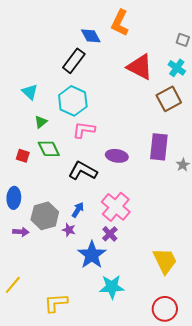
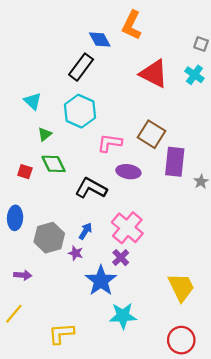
brown square: (169, 99) -> (152, 134), moved, turned -30
pink L-shape: (84, 130) -> (110, 143), moved
purple arrow: (21, 232) -> (23, 275), moved

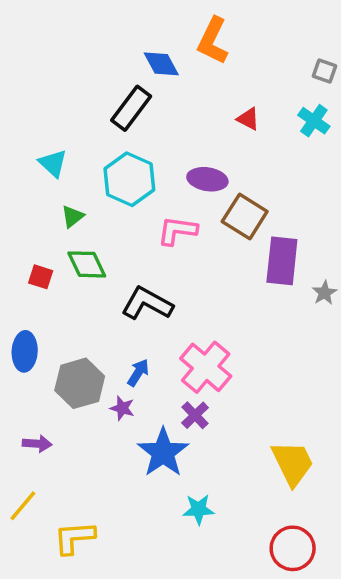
red triangle: (154, 74) -> (248, 119), size x0.5
purple ellipse: (128, 172) -> (207, 179), moved
cyan star: (123, 316) -> (199, 509), size x0.7
yellow L-shape: (61, 333) -> (74, 538), moved

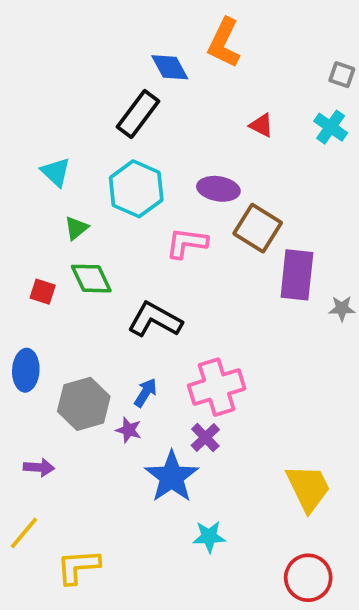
gray star: (325, 293) -> (342, 308), turned 30
pink cross: (206, 367) -> (217, 387), turned 33

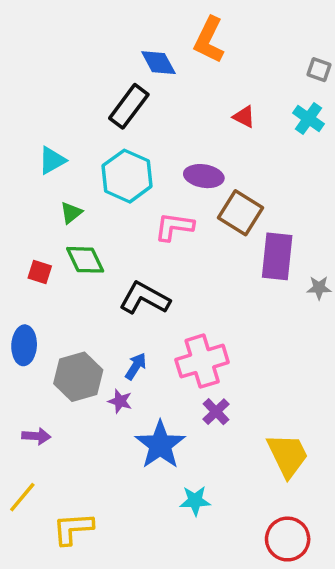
cyan triangle: (56, 172) -> (52, 160), turned 48
purple cross: (205, 438) -> (216, 412), moved

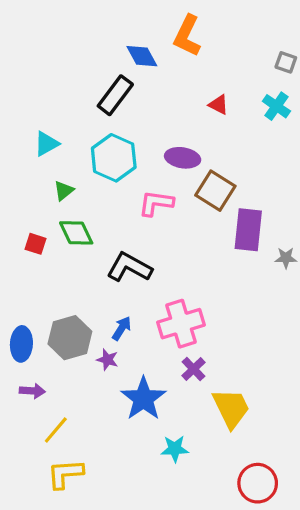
blue ellipse: (24, 345) -> (21, 344), moved
yellow trapezoid: (288, 455) -> (231, 408), moved
yellow line: (22, 497) -> (56, 430), moved

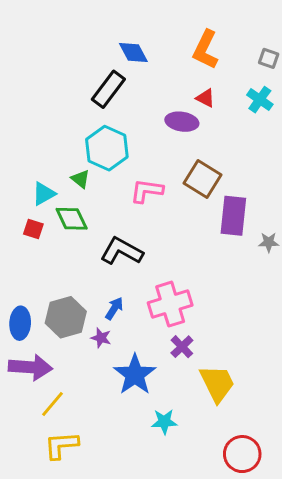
orange L-shape: (187, 36) -> (205, 50), moved
cyan triangle: (46, 144) -> (44, 194), moved
purple ellipse: (183, 158) -> (182, 122), moved
green triangle: (64, 191) -> (80, 179), moved, turned -42
purple arrow: (32, 391) -> (30, 367), size x1.8

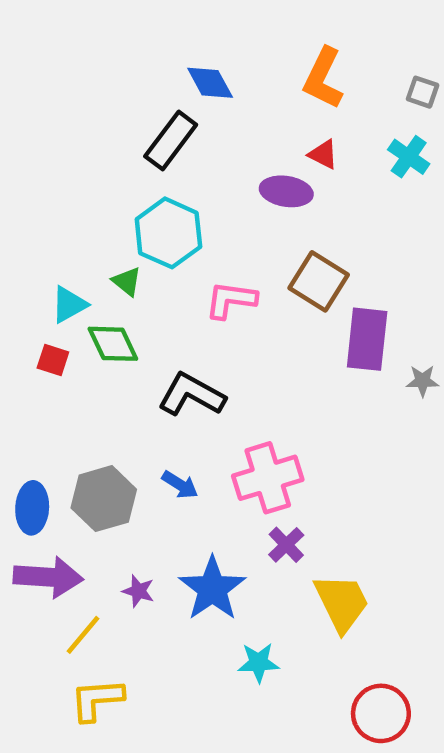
blue arrow: (114, 308) -> (180, 485), turned 90
purple star: (101, 338) -> (138, 591), moved

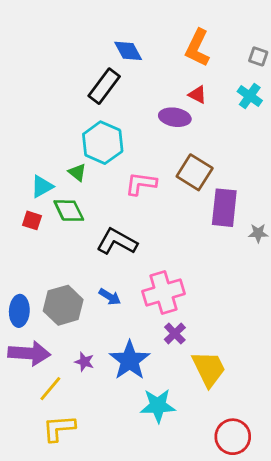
cyan star: (259, 663) -> (158, 406), size x1.4

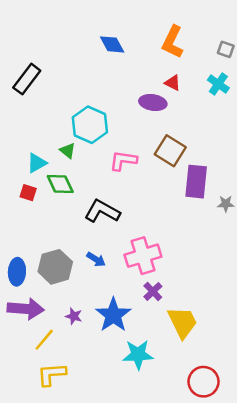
black rectangle: (104, 86) -> (27, 79), moved

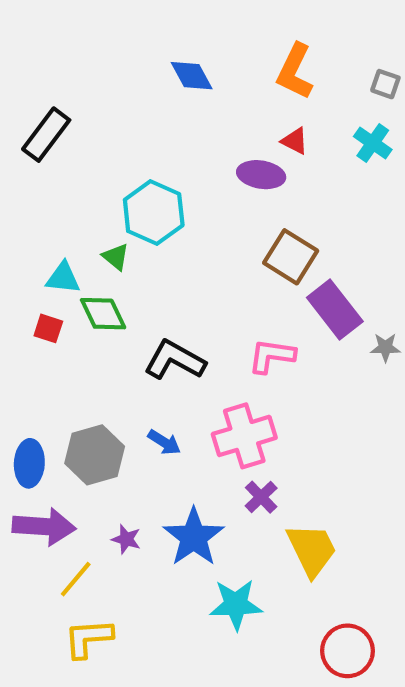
pink L-shape: (123, 161) -> (272, 356), moved
cyan triangle: (37, 163) -> (63, 278), turned 35
purple rectangle: (196, 182) -> (335, 309), turned -44

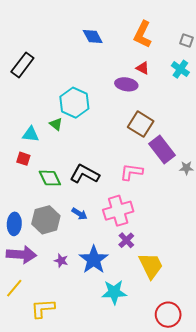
green diamond: (103, 314) -> (50, 178), moved
yellow line: (76, 579) -> (14, 288), moved

